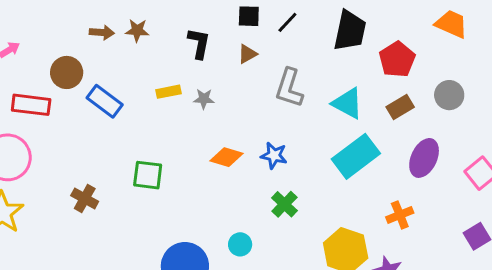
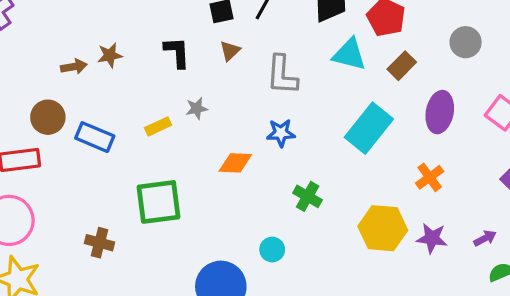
yellow rectangle: (168, 92) -> (158, 126), moved
gray circle: (449, 95) -> (466, 42), moved
cyan triangle: (348, 103) -> (349, 54), moved
blue star: (274, 155) -> (281, 133), moved
green square: (148, 175) -> (159, 202), size x1.4

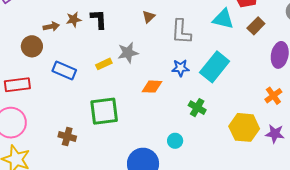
black L-shape: (177, 52) -> (99, 19), moved
gray star: (197, 108) -> (128, 53), size x1.5
brown circle: (48, 117) -> (32, 46), moved
cyan rectangle: (369, 128) -> (215, 67), moved

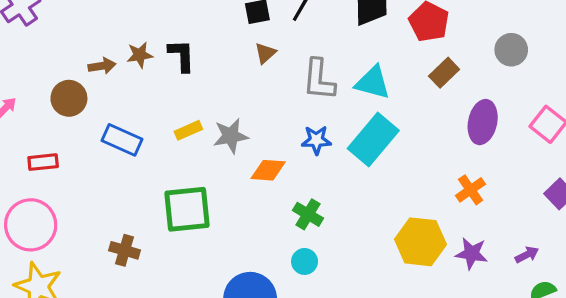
cyan triangle: (223, 19) -> (373, 83), moved
gray star: (128, 53) -> (231, 136), moved
red rectangle: (17, 85) -> (43, 162), size x0.7
green cross: (197, 108) -> (308, 214), moved

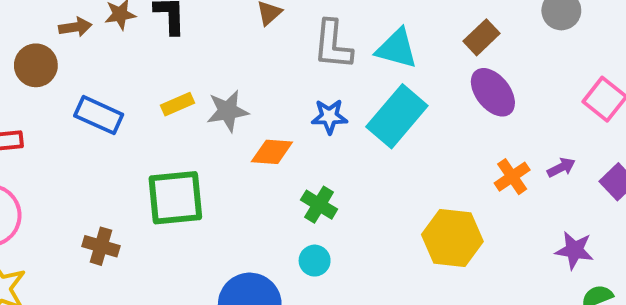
purple ellipse: (483, 122) -> (493, 92), moved, turned -51
purple star: (471, 253) -> (574, 250), moved
purple arrow: (527, 255) -> (561, 168), moved

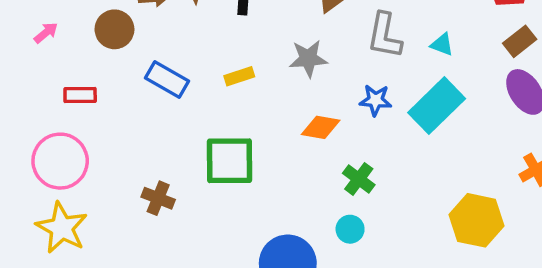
cyan triangle: (397, 49) -> (442, 44), size x0.6
gray star: (228, 111) -> (308, 59), moved

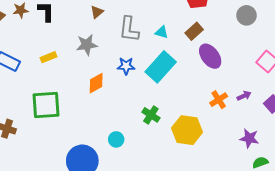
brown rectangle: (520, 41) -> (194, 31), moved
orange diamond: (321, 127) -> (96, 83), turned -35
green cross: (359, 179) -> (151, 115), moved

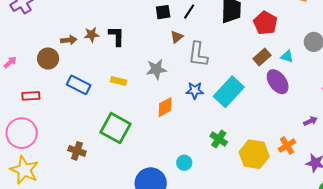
brown triangle: (97, 12) -> (177, 37), moved
cyan triangle: (162, 32) -> (287, 56), moved
yellow rectangle: (48, 57) -> (119, 81), turned 35
orange cross: (219, 100) -> (287, 146), moved
green square: (46, 105) -> (116, 128), turned 32

